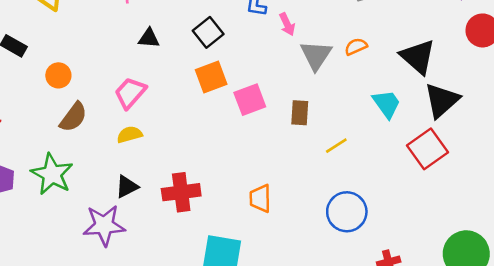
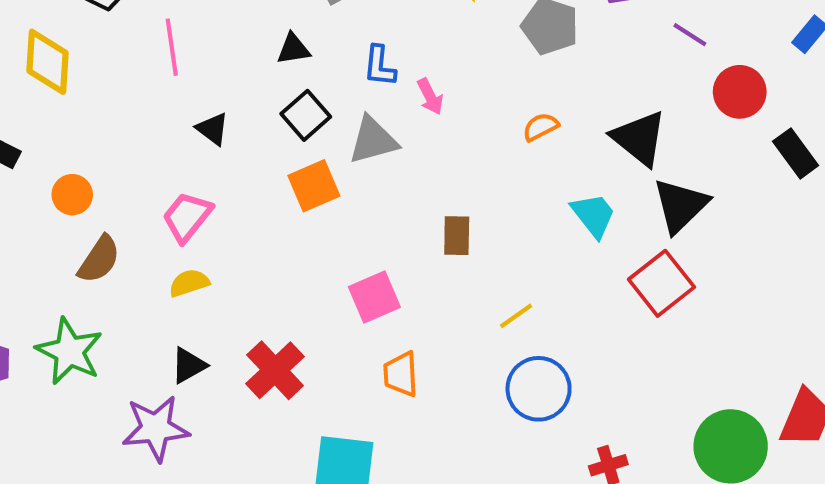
black triangle: (149, 38) -> (213, 129), turned 35
gray triangle: (316, 55) -> (373, 140), moved, turned 44
pink square: (250, 100) -> (374, 297), moved
yellow line: (336, 146) -> (516, 316), moved
red cross: (181, 192) -> (275, 370), turned -33

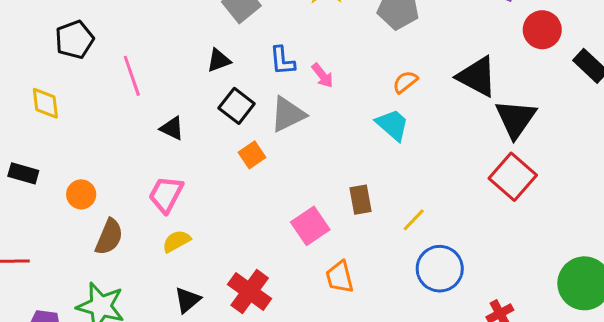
yellow diamond: (48, 62) -> (45, 103), size x0.7
orange square: (314, 186) -> (252, 155), size x0.7
cyan trapezoid: (593, 215) -> (392, 125), moved
brown rectangle: (457, 236) -> (361, 200), moved

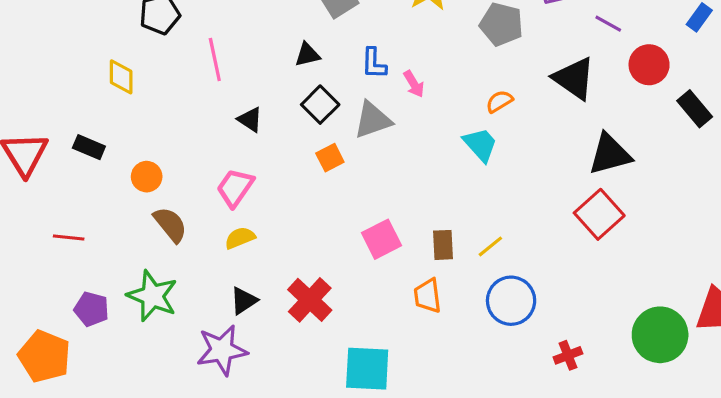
black triangle: (477, 76) -> (574, 78), moved
black triangle: (516, 119) -> (610, 154), turned 33
brown rectangle: (361, 200) -> (443, 245), moved
brown semicircle: (109, 237) -> (170, 225), turned -69
orange trapezoid: (340, 277) -> (428, 296), moved

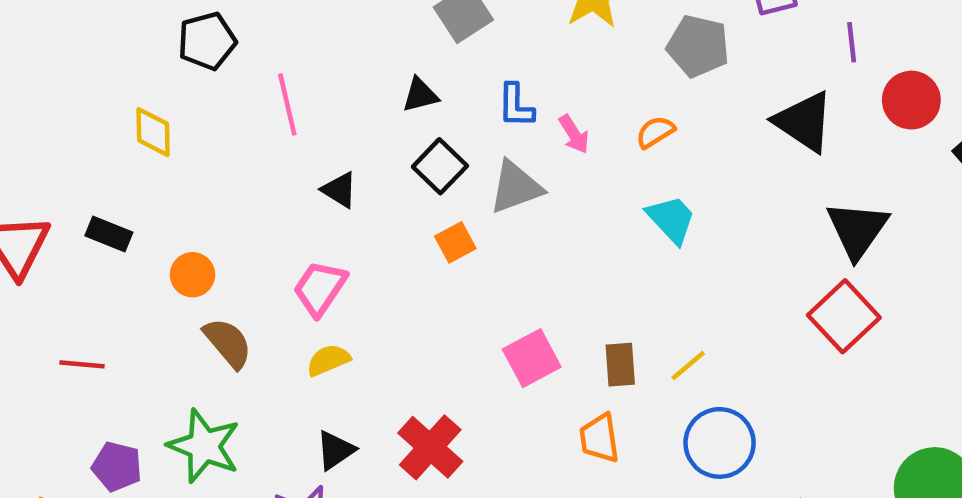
purple line: (608, 24) -> (852, 42), turned 56
orange semicircle: (499, 101) -> (655, 132), moved
black triangle: (610, 154) -> (857, 230), turned -39

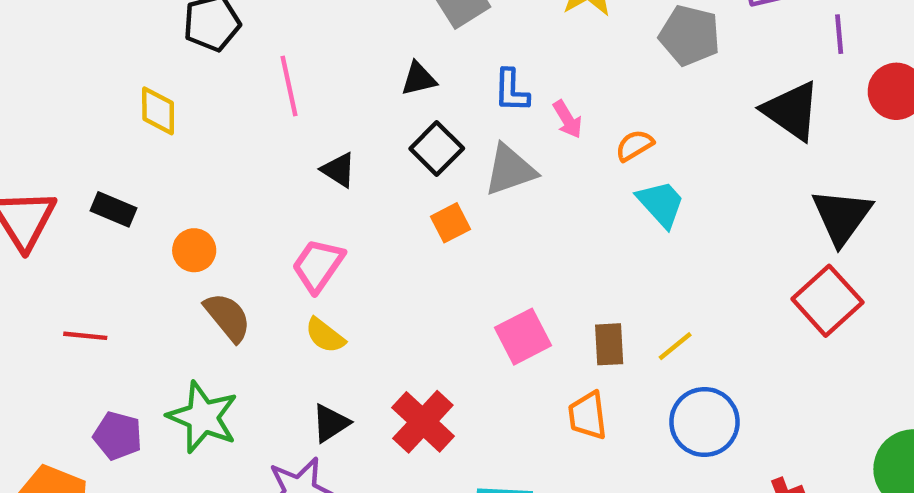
orange semicircle: (655, 132) -> (634, 145), moved
yellow semicircle: (328, 360) -> (325, 335), turned -120

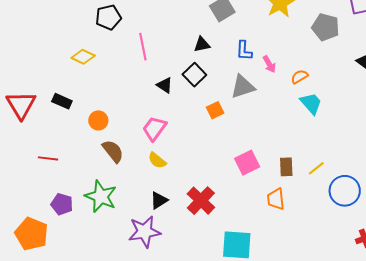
yellow diamond: (158, 111) -> (83, 57), turned -65
black square: (437, 149) -> (194, 75), moved
blue circle: (704, 422) -> (345, 191), moved

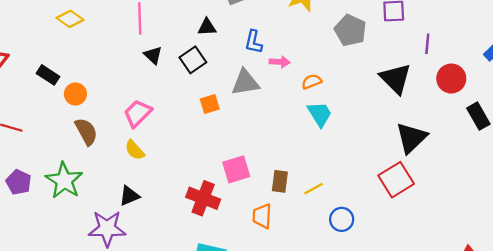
pink arrow: (269, 64) -> (280, 62), turned -66
black triangle: (165, 85) -> (153, 55), moved
black rectangle: (62, 101) -> (48, 75), moved
blue circle: (345, 191) -> (342, 219), size x0.7
red cross: (201, 201) -> (203, 198), moved, turned -32

